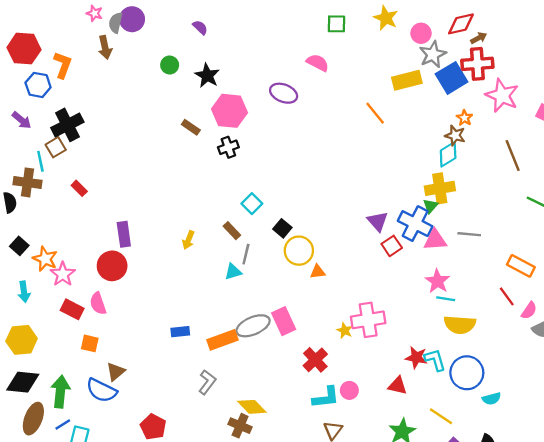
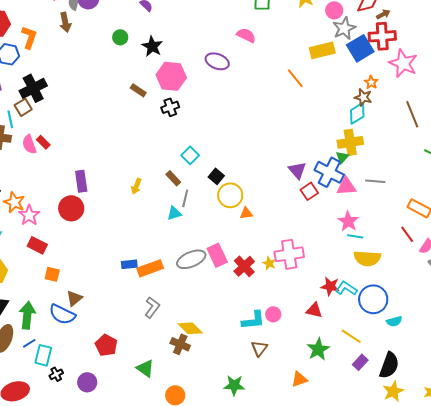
pink semicircle: (98, 303) -> (29, 144), moved
orange rectangle: (222, 340) -> (150, 268), moved
red cross: (315, 360) -> (244, 266), moved
cyan L-shape: (435, 360) -> (346, 288), turned -40

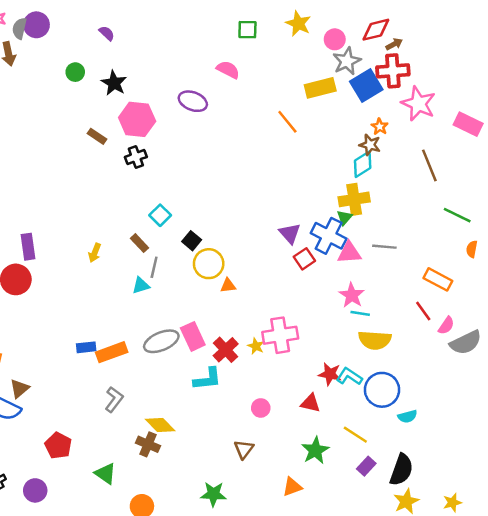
cyan L-shape: (253, 320) -> (207, 379), moved

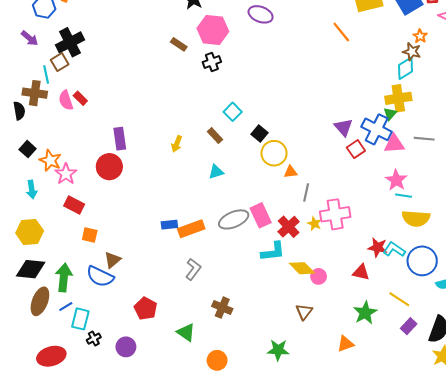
gray line: (154, 267) -> (306, 193), moved
yellow diamond: (160, 425) -> (302, 268), moved

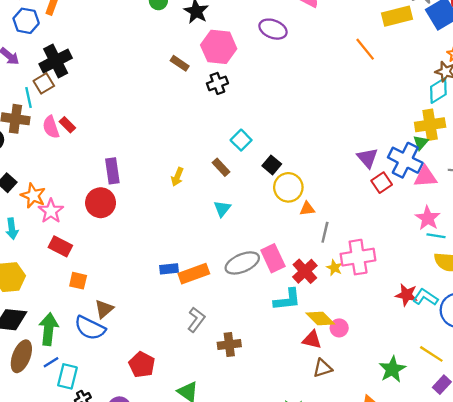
cyan triangle: (216, 172) -> (222, 209), turned -35
red triangle: (361, 272) -> (312, 340), moved
brown cross: (222, 308) -> (229, 344), moved, turned -30
brown triangle: (304, 312) -> (323, 368), turned 36

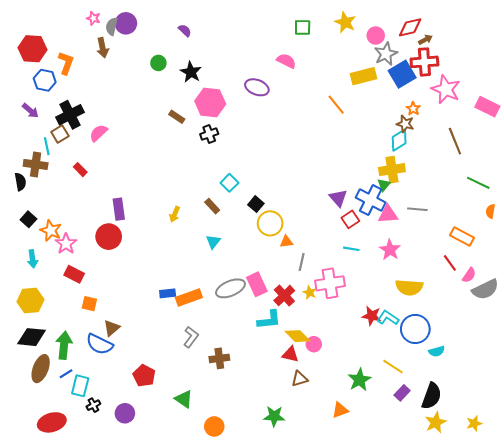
pink semicircle: (51, 127) -> (98, 133), moved, turned 66
cyan line: (436, 236) -> (351, 249), moved

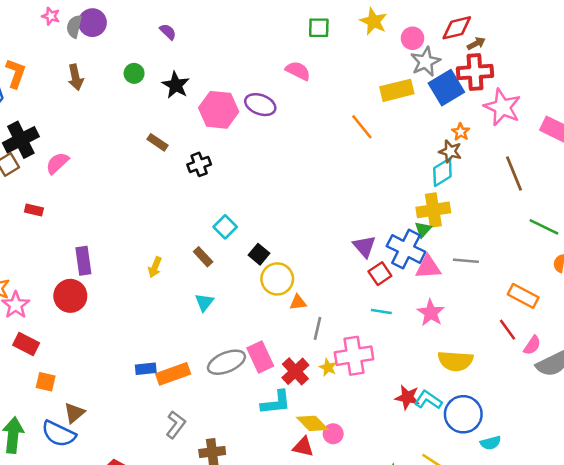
brown arrow: (103, 48) -> (76, 77), moved
pink hexagon: (210, 103) -> (219, 110), moved
red rectangle: (80, 170) -> (34, 210), turned -32

